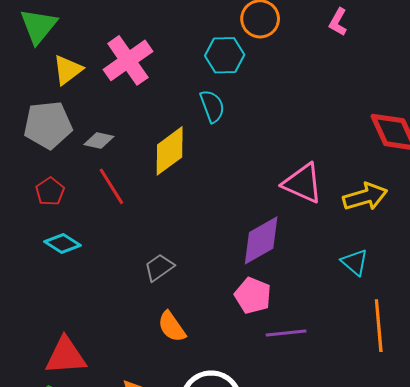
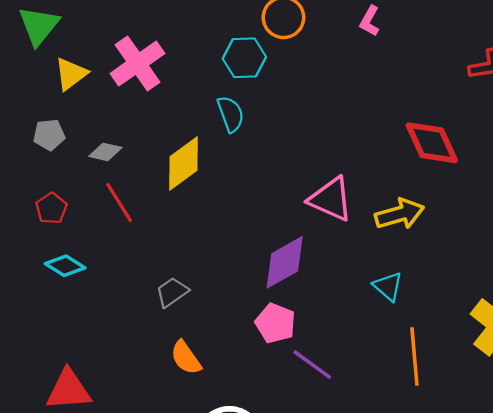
gray pentagon: (48, 125) -> (49, 135), size x0.6
purple line: (286, 333) -> (312, 365), turned 42

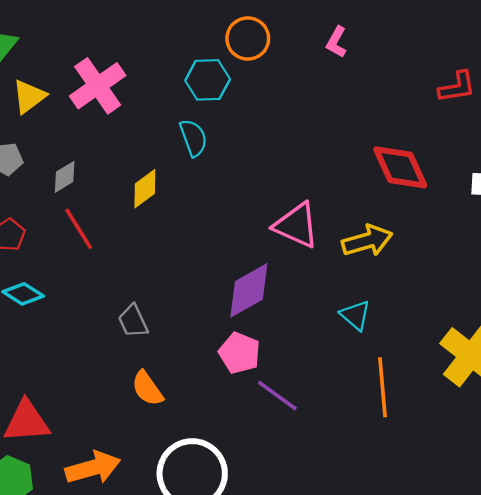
gray diamond: (105, 152) -> (65, 177), turned -44
yellow diamond: (183, 163) -> (145, 189), size x0.7
gray trapezoid: (172, 292) -> (133, 321), turned -80

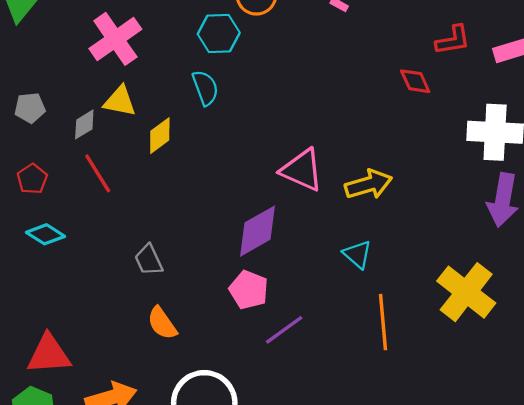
yellow triangle: (29, 96) -> (120, 101), moved, turned 48
red diamond: (400, 167) -> (415, 81), moved, size x0.6
purple line: (277, 396) -> (284, 330), turned -72

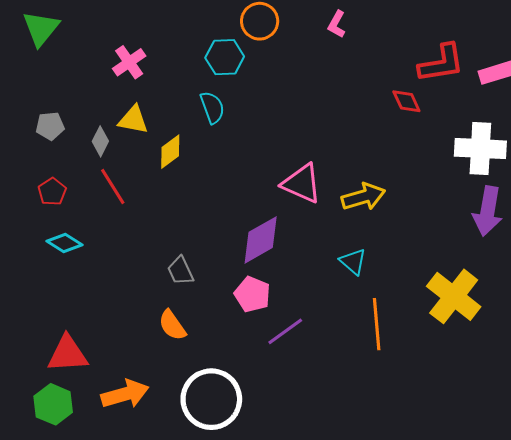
pink cross: (115, 39) -> (129, 62), size x0.7
red L-shape: (453, 40) -> (441, 63), size x1.4
gray diamond: (84, 124) -> (100, 141), turned -32
gray trapezoid: (149, 260) -> (181, 271), moved

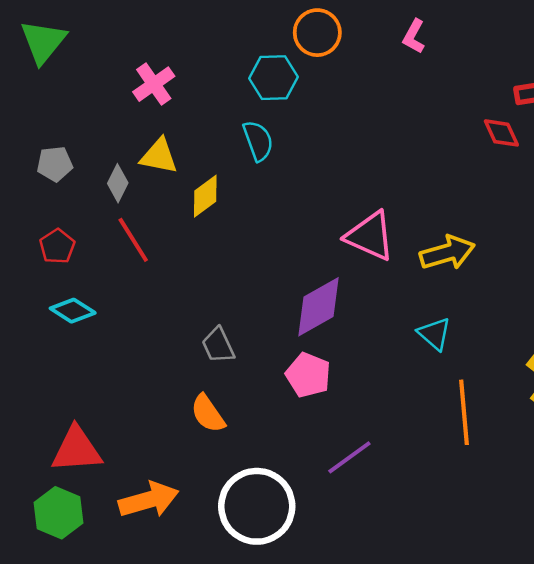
purple line: (285, 331) -> (349, 457), moved

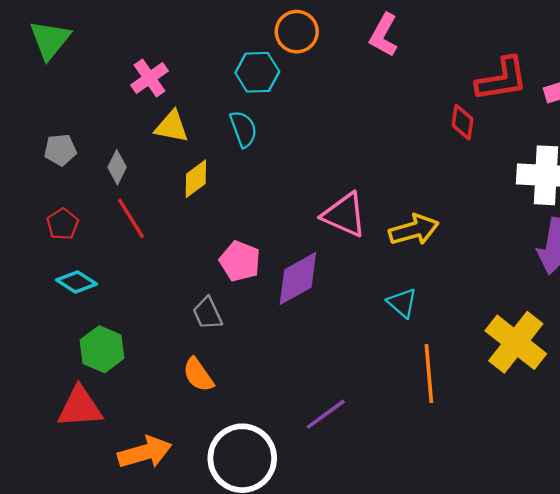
pink L-shape: (414, 36) -> (384, 35), size x1.4
red diamond: (501, 133) -> (462, 122), turned 32
yellow triangle: (159, 156) -> (172, 127), moved
pink pentagon: (308, 375) -> (240, 261), moved
green hexagon: (59, 513) -> (102, 349), moved

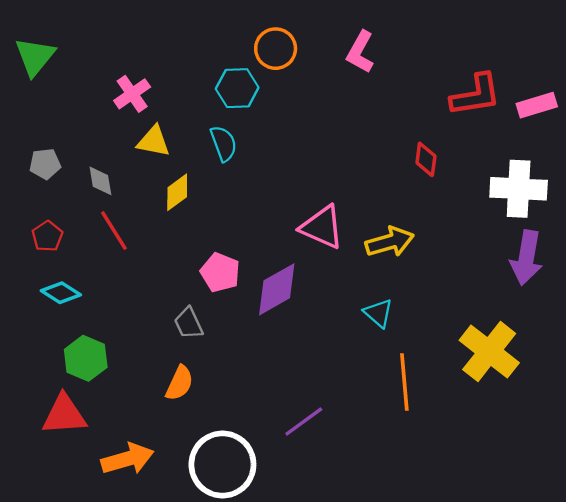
red diamond: (462, 122) -> (426, 159), moved
gray diamond: (117, 167) -> (100, 181), turned -36
orange semicircle: (198, 375) -> (180, 383), turned -120

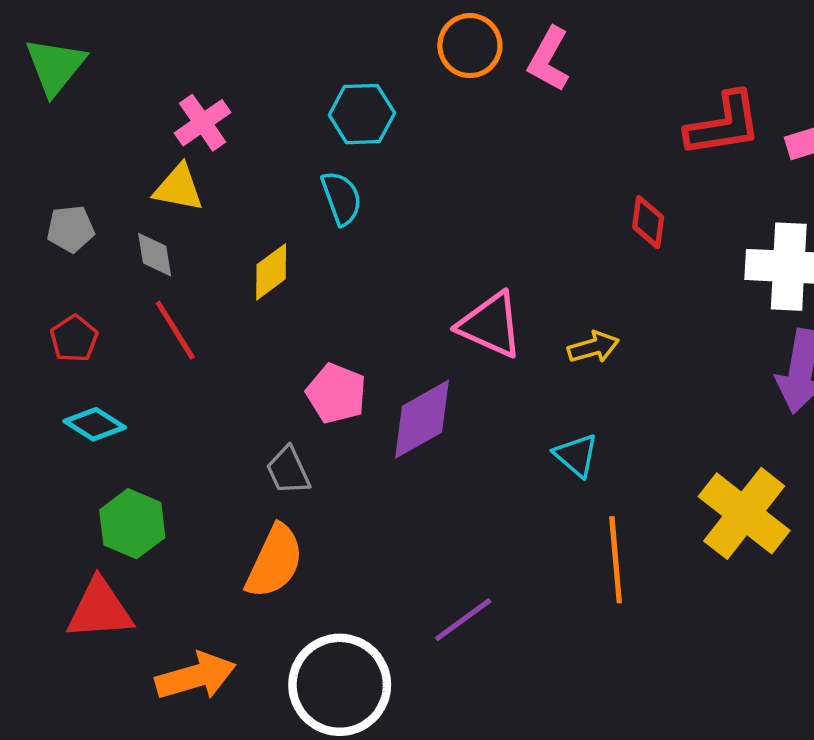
orange circle: (276, 49) -> (470, 46), moved
yellow triangle: (154, 141) -> (179, 188), moved
yellow arrow: (390, 242) -> (593, 347), size x0.7
orange semicircle: (180, 383) -> (275, 561), size x1.4

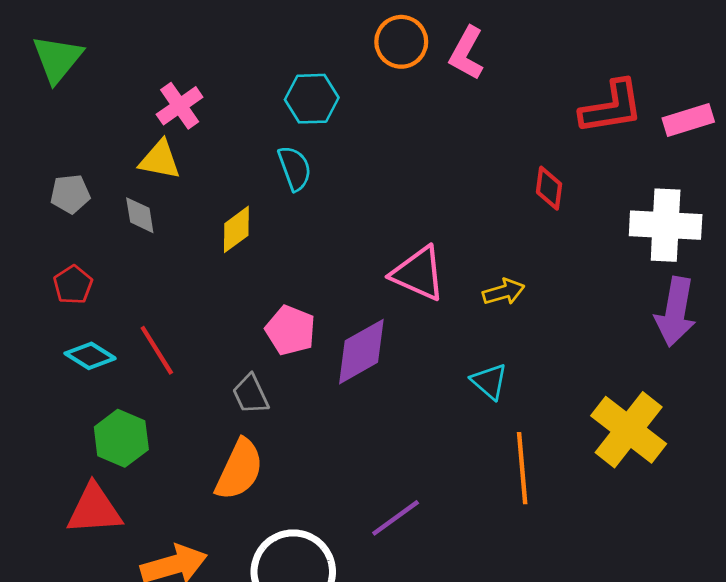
red line: (175, 330) -> (157, 350), moved

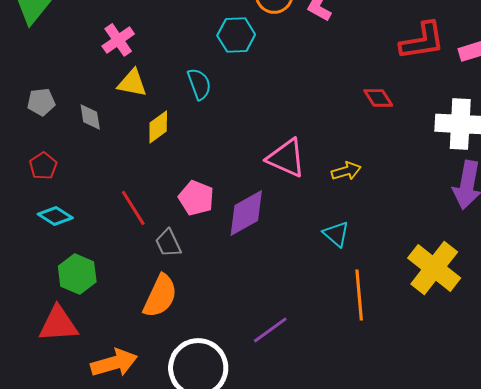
cyan hexagon: (312, 99) -> (236, 35), moved
yellow triangle: (160, 160) -> (132, 83), moved
red diamond: (549, 188) -> (378, 98), turned -40
red line: (157, 350) -> (133, 208), moved

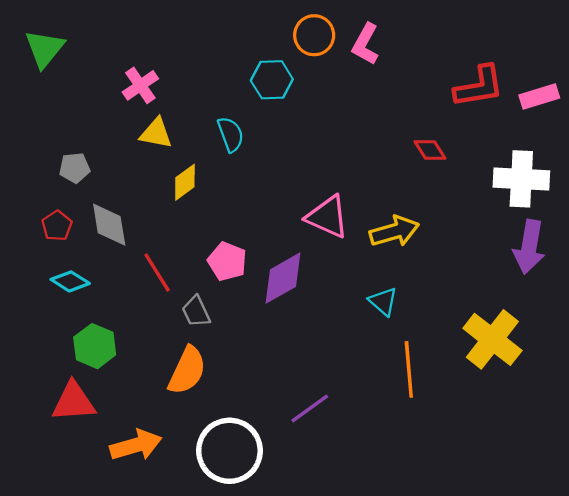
gray pentagon: (41, 102) -> (75, 168), moved
gray diamond: (90, 117) -> (109, 225), moved, size x1.5
yellow arrow: (346, 171) -> (394, 231), size x1.5

